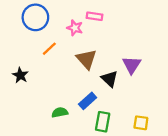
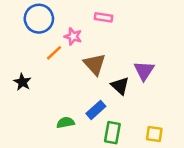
pink star: (75, 28) -> (73, 36), moved

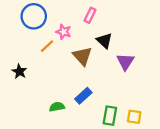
pink rectangle: (104, 17) -> (90, 15), turned -72
black triangle: (120, 86) -> (104, 41), moved
green rectangle: (112, 133) -> (110, 116), moved

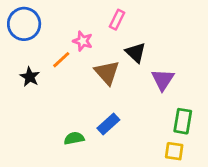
blue circle: (34, 16) -> (24, 24), moved
black star: (19, 71) -> (30, 77), moved
green rectangle: (110, 116) -> (183, 121), moved

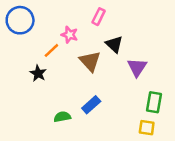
black star: (30, 77) -> (38, 73), moved

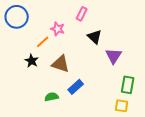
brown triangle: (90, 61) -> (61, 64), moved, turned -30

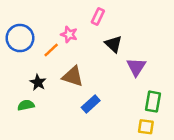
blue circle: (17, 17) -> (20, 38), moved
black star: (32, 61) -> (38, 82), moved
green semicircle: (52, 97) -> (26, 105), moved

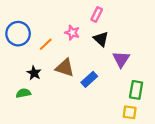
pink rectangle: (98, 16) -> (97, 15), moved
pink star: (69, 34) -> (72, 33), moved
blue rectangle: (91, 104) -> (89, 79), moved

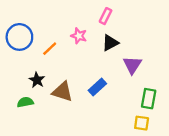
black triangle: (101, 39) -> (110, 43), turned 49
brown triangle: (65, 68) -> (62, 92), moved

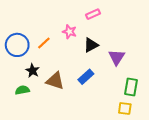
pink rectangle: (106, 16) -> (93, 14), turned 40
blue circle: (19, 37) -> (17, 45), moved
black triangle: (110, 43) -> (91, 45), moved

